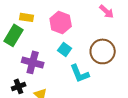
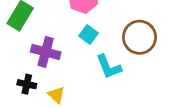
black cross: (19, 86) -> (27, 84), turned 32

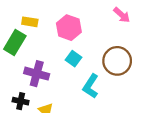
cyan L-shape: (109, 67) -> (91, 86), turned 55

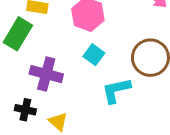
cyan L-shape: (91, 86) -> (116, 90), turned 45

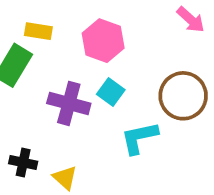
purple cross: (46, 74) -> (69, 103), moved

